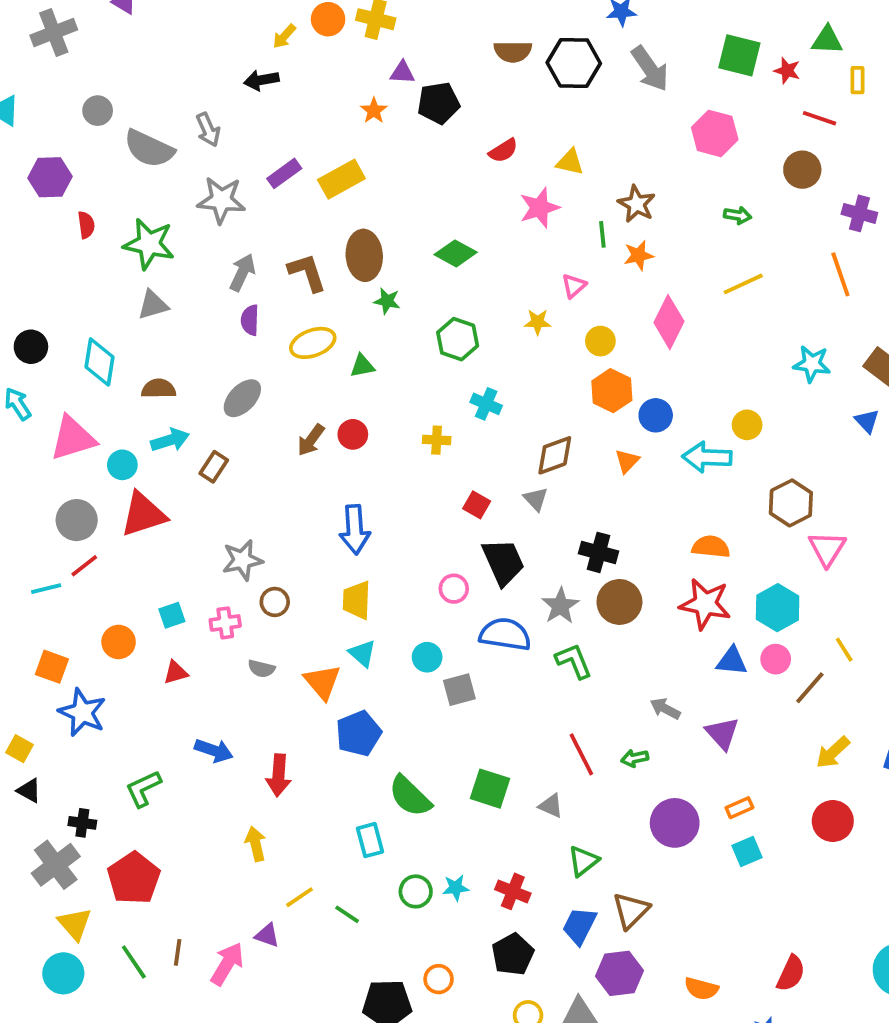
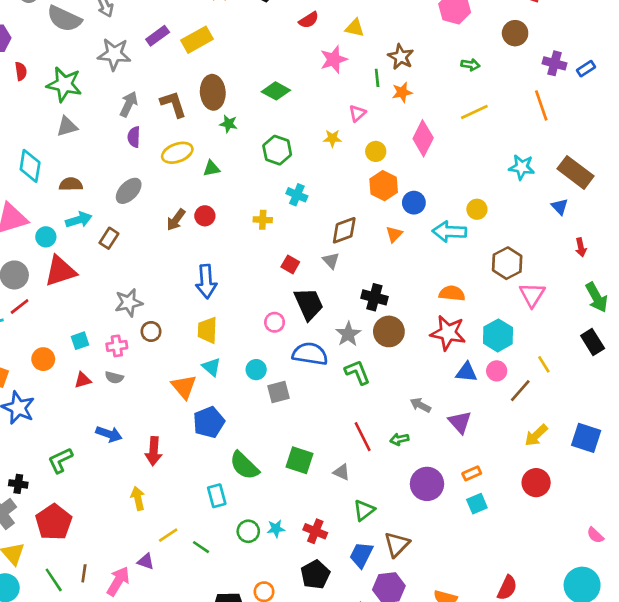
gray semicircle: (261, 669) -> (114, 377), moved

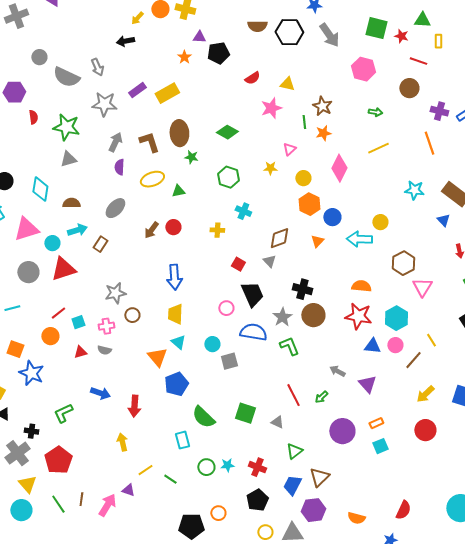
red line: (20, 307) -> (58, 313), moved
green arrow: (399, 439) -> (321, 397), turned -32

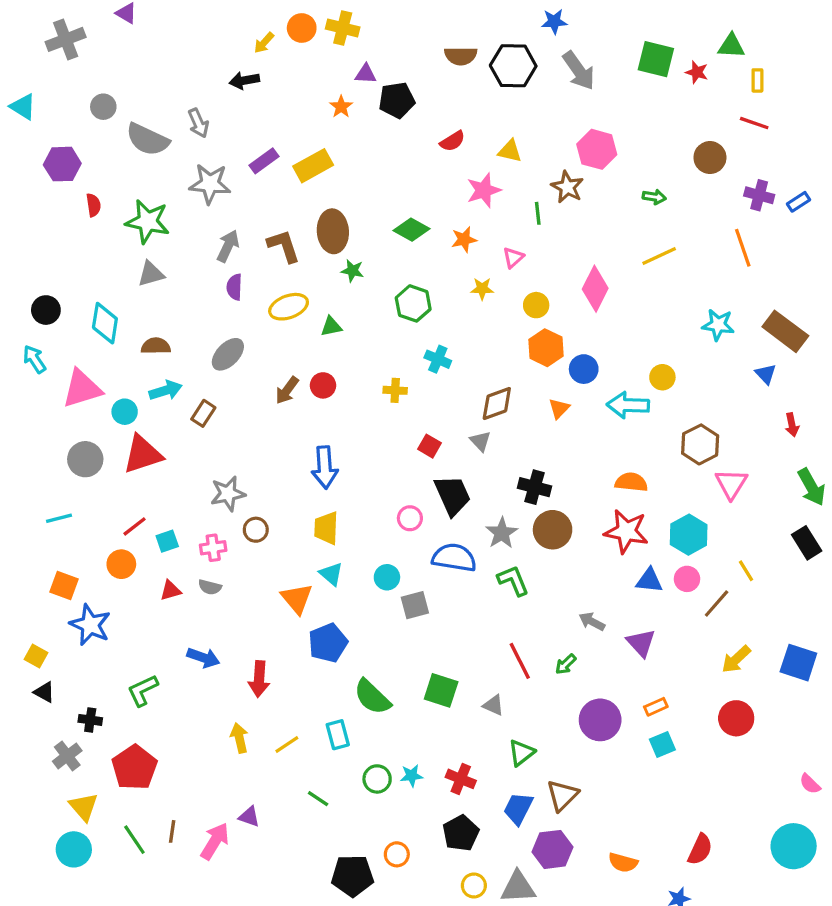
red line: (418, 61) -> (754, 123), moved
pink hexagon: (363, 69) -> (597, 149), moved
orange star: (323, 133) -> (464, 240), moved
gray cross: (17, 453) -> (67, 756), size x0.7
yellow line: (145, 470) -> (287, 745), moved

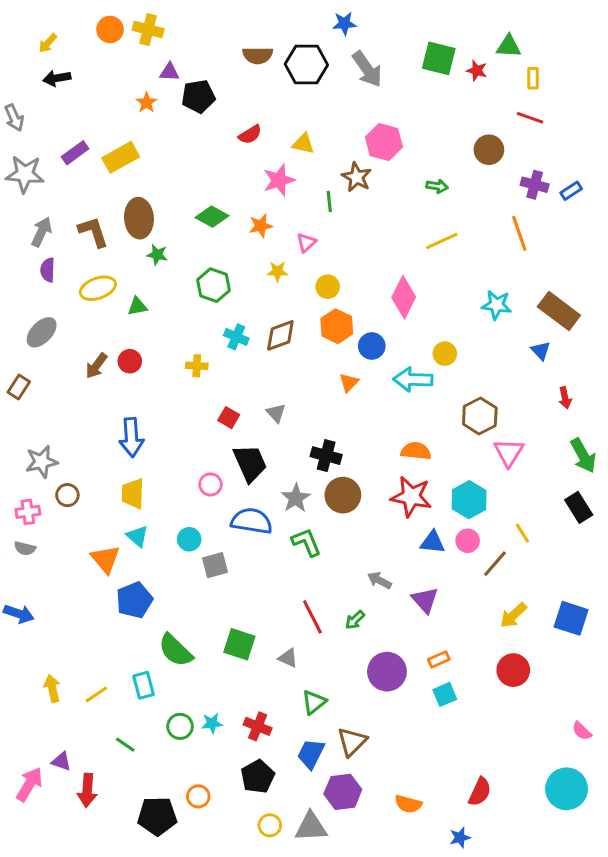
yellow arrow: (264, 43) -> (48, 43), moved
pink diamond: (595, 289) -> (404, 297), moved
brown diamond: (497, 403) -> (280, 335), moved
red arrow: (259, 679) -> (87, 790), moved

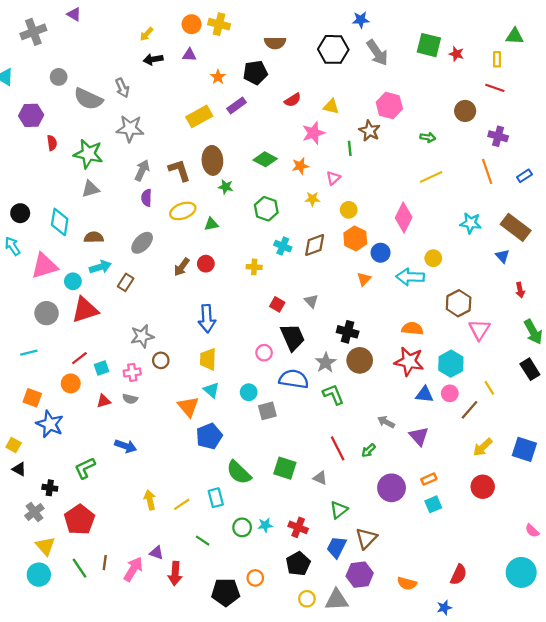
green triangle: (509, 46) -> (515, 36), moved
brown semicircle: (258, 55) -> (275, 43), moved
purple triangle: (169, 72) -> (189, 55), moved
purple rectangle: (75, 153) -> (237, 105), moved
blue rectangle: (571, 191) -> (524, 176), moved

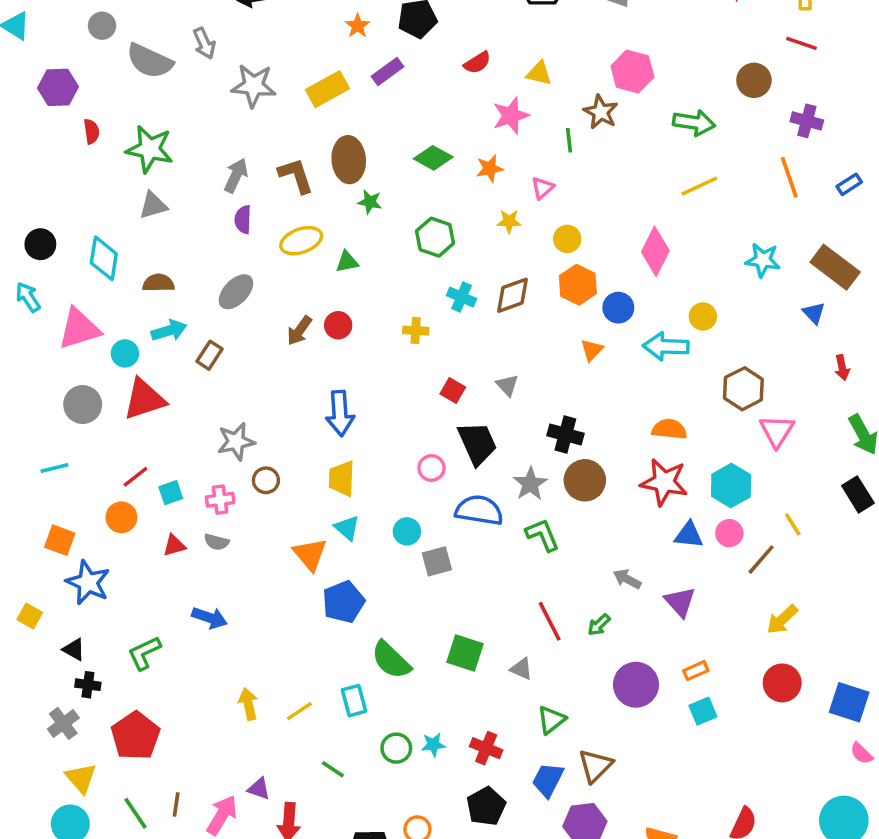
gray star: (130, 129) -> (254, 86), moved
green arrow: (428, 137) -> (694, 123), size x1.6
blue square: (524, 449) -> (849, 702), moved
black triangle: (19, 469) -> (74, 649), moved

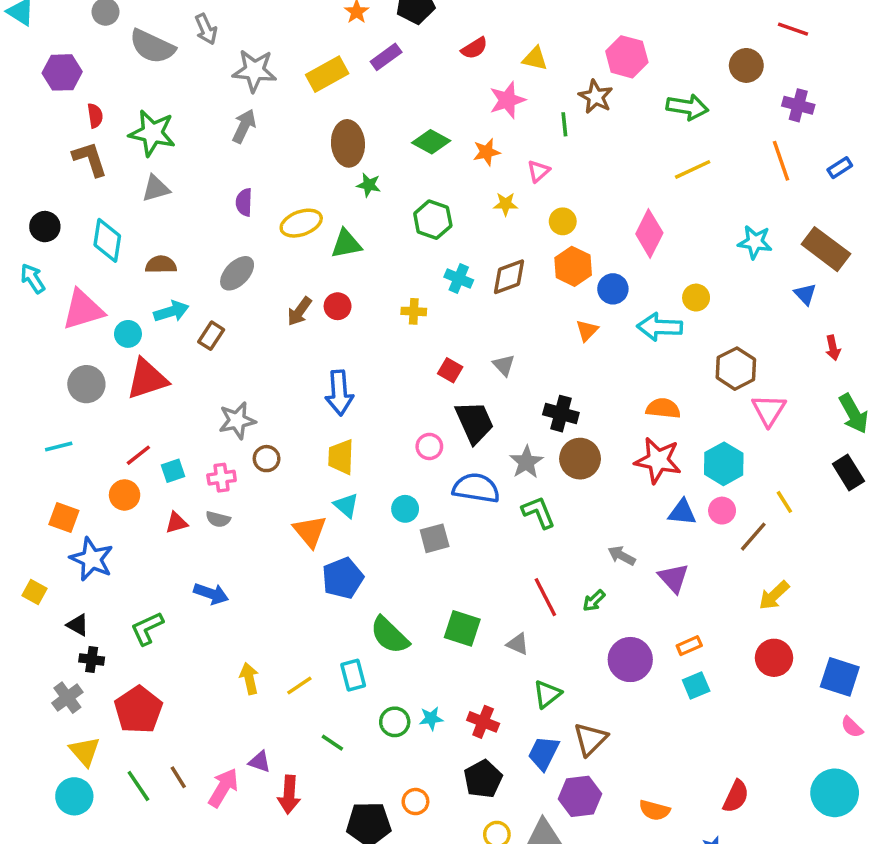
gray arrow: (236, 175) -> (244, 126), moved
brown L-shape: (296, 175) -> (90, 159), moved
green triangle: (347, 262) -> (346, 244), size x1.4
brown line: (176, 805) -> (178, 777), turned -40

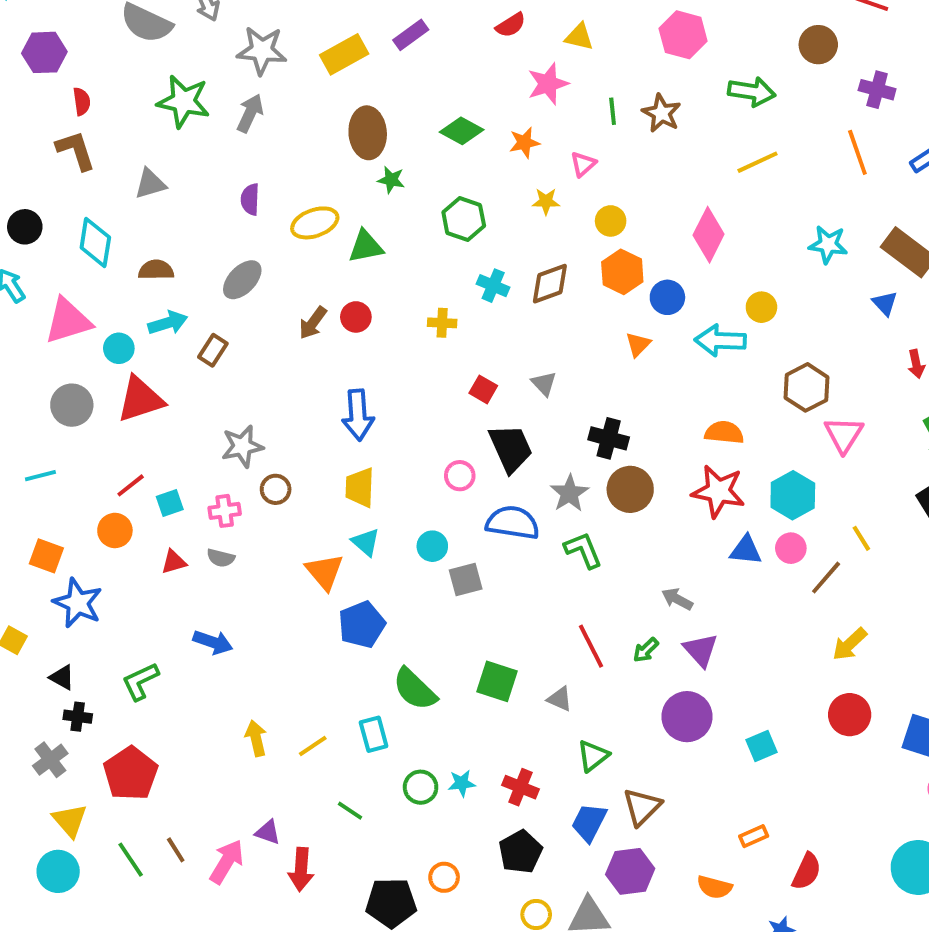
brown star: (596, 97) -> (662, 113), moved
green star: (152, 133) -> (183, 101), moved
purple triangle: (674, 578) -> (701, 650), moved
orange rectangle: (689, 646) -> (754, 836), moved

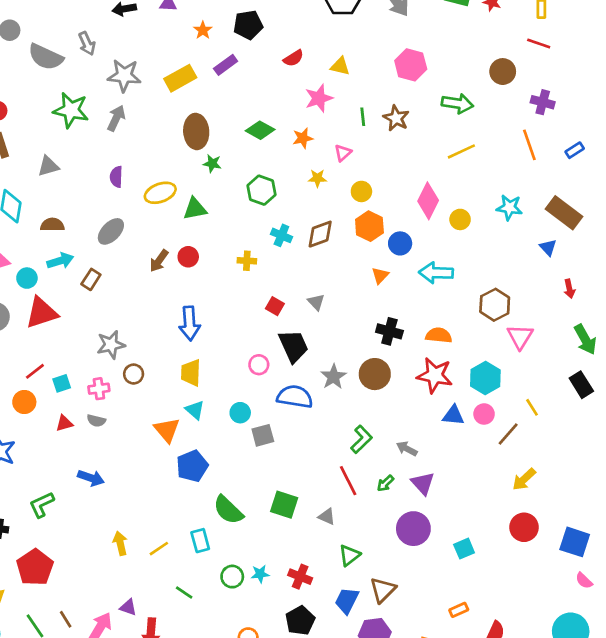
yellow circle: (761, 307) -> (460, 219), moved
black cross: (609, 438) -> (389, 331), moved
green L-shape: (583, 550) -> (361, 439), moved, turned 68

